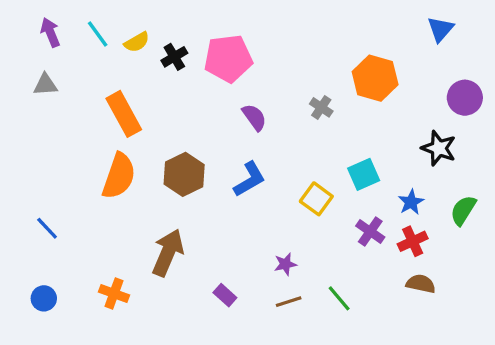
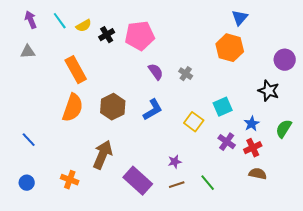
blue triangle: (440, 29) -> (240, 18), moved
gray cross: (321, 107) -> (186, 74), moved
purple rectangle: (225, 295) -> (138, 181), size x2.0

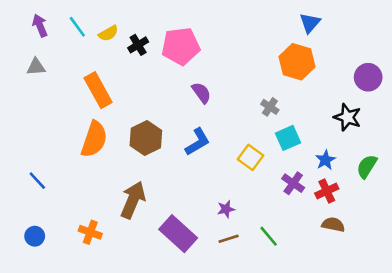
gray cross: (186, 74) -> (270, 107), moved

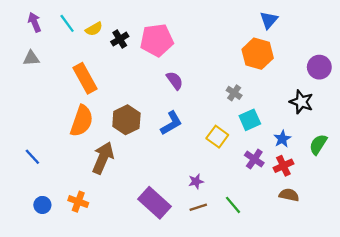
brown arrow: (133, 200) -> (103, 158), moved
blue circle: (35, 236) -> (42, 205), moved

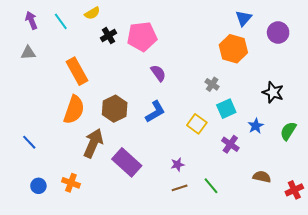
yellow semicircle: (94, 29) -> (92, 13), moved
purple circle: (319, 67) -> (278, 32), moved
red cross: (283, 166) -> (294, 190), moved
purple rectangle: (155, 203) -> (127, 162), moved

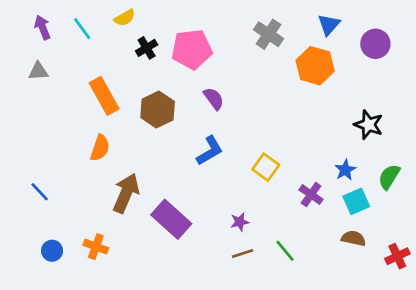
gray cross: (212, 84) -> (269, 34), moved, size x1.5
brown hexagon: (115, 109) -> (158, 110), moved
cyan square: (226, 109) -> (356, 201), moved
orange semicircle: (74, 110) -> (100, 148), size x0.7

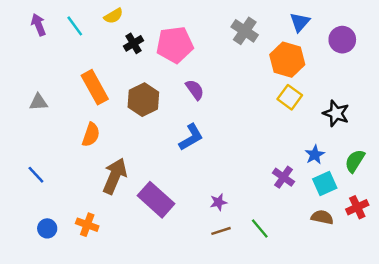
gray triangle: (38, 71) -> (38, 102), moved
yellow square: (266, 167) -> (290, 97), moved
red cross: (397, 256) -> (357, 207), moved

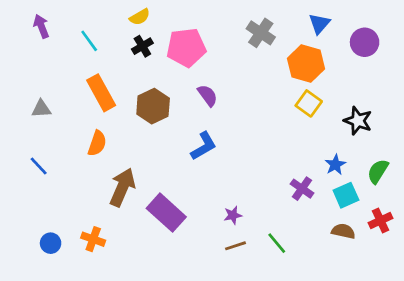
yellow semicircle: (113, 16) -> (140, 17), moved
cyan line: (75, 26) -> (89, 41), moved
blue line: (36, 175) -> (39, 166), moved

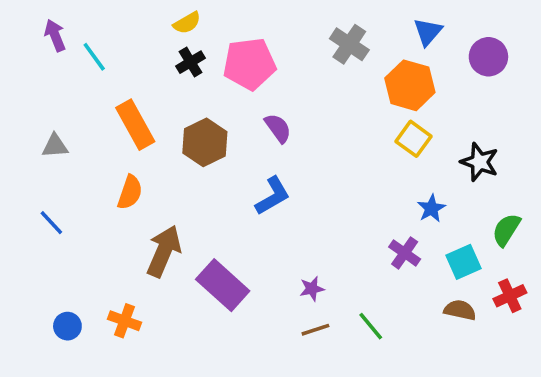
cyan line: (89, 41) -> (94, 57), moved
blue star: (335, 165) -> (431, 208), moved

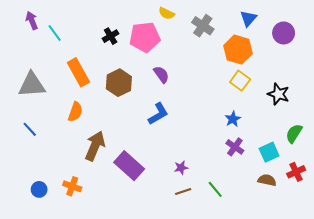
yellow semicircle: (187, 23) -> (167, 13), moved, turned 56
gray triangle: (55, 146) -> (32, 85), size x1.8
blue star: (431, 208) -> (233, 119), moved

